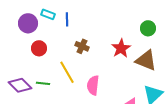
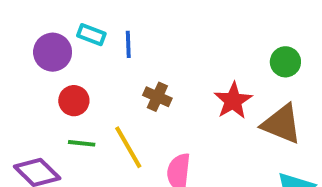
green line: (43, 83) -> (82, 143), moved

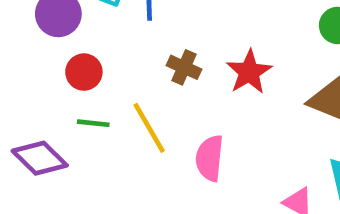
red star: (233, 101) -> (249, 72), moved

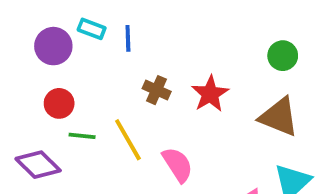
red circle: (84, 72) -> (59, 103), moved
pink semicircle: (210, 158) -> (178, 165), turned 141

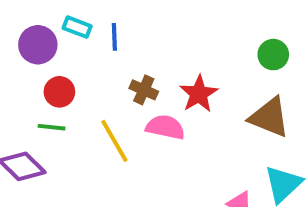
red circle: (59, 103) -> (59, 92), moved
green line: (82, 136) -> (52, 127), moved
pink semicircle: (178, 165) -> (165, 127), moved, turned -45

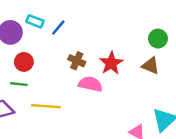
blue line: (114, 37) -> (58, 27), turned 42
brown triangle: (269, 117) -> (151, 66), moved, size x0.7
yellow line: (114, 141) -> (46, 106), moved, turned -56

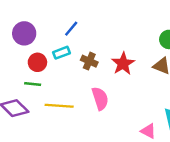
cyan rectangle: (35, 21) -> (62, 53), moved, turned -42
pink semicircle: (90, 84) -> (100, 98), moved, turned 60

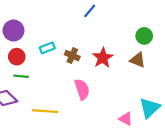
blue line: (71, 29) -> (90, 11), moved
red circle: (37, 62) -> (17, 57), moved
yellow line: (59, 106) -> (45, 111), moved

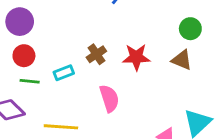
cyan rectangle: (47, 48) -> (64, 73), moved
brown cross: (72, 56) -> (96, 54), turned 32
red star: (103, 58) -> (136, 57), turned 30

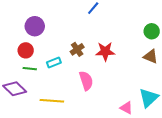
purple circle: (20, 22) -> (35, 26), moved
green circle: (190, 29) -> (152, 31), moved
brown triangle: (182, 60) -> (151, 56), moved

